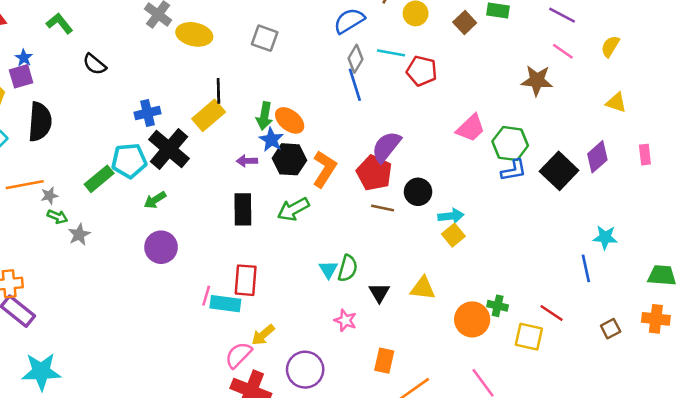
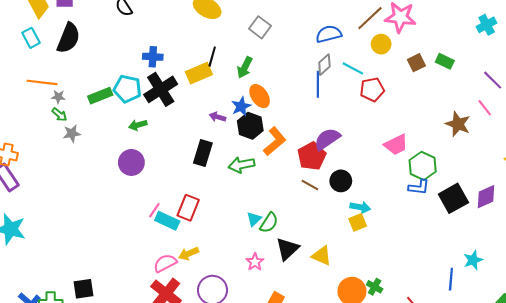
red pentagon: (422, 71) -> (372, 89), turned 30
green arrow: (264, 116) -> (245, 67), moved
cyan star: (605, 237) -> (473, 260), turned 30
black triangle: (379, 293) -> (287, 249), size x1.4

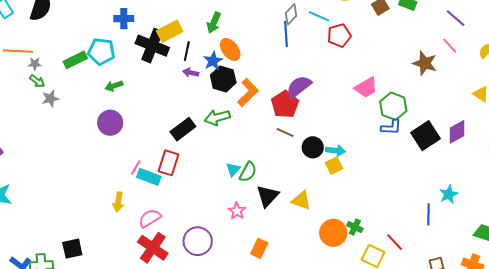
black line: (212, 57) -> (187, 51), moved
black cross: (161, 89) -> (152, 46), moved, turned -32
black rectangle: (203, 153) -> (183, 129), moved, turned 40
black circle: (341, 181) -> (313, 147), moved
yellow arrow: (189, 254) -> (118, 202), moved, turned -54

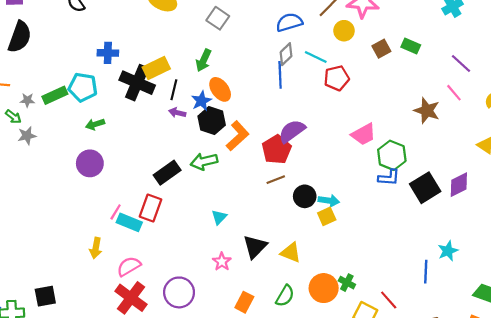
gray star: (35, 64) -> (27, 100), moved
brown line: (285, 132) -> (276, 180), turned -48
green semicircle: (248, 172) -> (285, 296), moved

